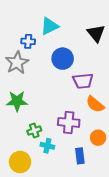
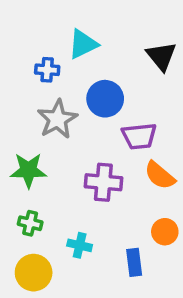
gray star: (17, 63) -> (57, 119), moved
purple cross: (69, 122) -> (103, 182), moved
green cross: (34, 131) -> (30, 223), moved, turned 32

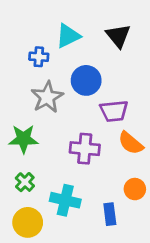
black triangle: (161, 56) -> (118, 36), moved
green cross: (30, 223) -> (25, 182), turned 30
cyan cross: (80, 245) -> (65, 200), size x1.5

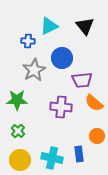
cyan cross: (65, 200) -> (52, 158), moved

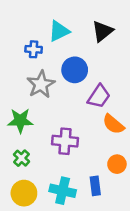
black triangle: (85, 26) -> (102, 31), turned 30
purple trapezoid: (82, 80) -> (99, 96), turned -50
purple cross: (61, 107) -> (65, 141), moved

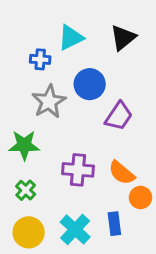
orange semicircle: (113, 124) -> (122, 173), moved
cyan cross: (63, 191) -> (75, 229), turned 30

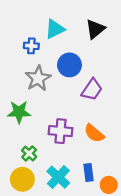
green cross: (26, 190) -> (29, 154), moved
orange circle: (141, 197) -> (109, 185), moved

